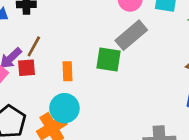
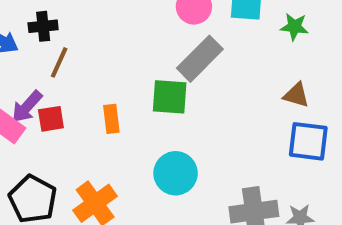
brown line: (34, 46) -> (59, 62), moved
cyan circle: (64, 108) -> (176, 173), moved

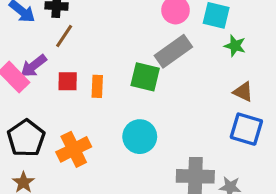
green star: (294, 27) -> (235, 46), moved
red square: (51, 119) -> (68, 81), moved

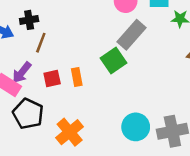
green square: (145, 77) -> (114, 61), turned -35
cyan circle: (140, 137) -> (136, 127), moved
black pentagon: (26, 138) -> (28, 114), moved

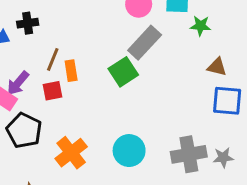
brown line: (41, 43) -> (53, 59), moved
orange rectangle: (77, 77) -> (71, 71), moved
cyan circle: (136, 127) -> (129, 151), moved

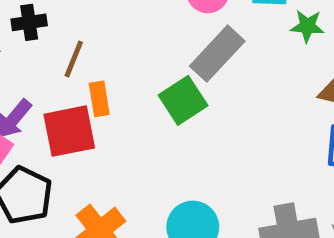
brown line: (53, 59) -> (74, 59), moved
red square: (52, 91) -> (69, 131), size x1.6

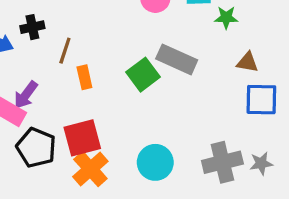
gray rectangle: (217, 54) -> (177, 59), moved, turned 75
red square: (69, 131) -> (82, 138), moved

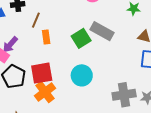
cyan circle: (155, 162) -> (82, 75), moved

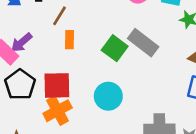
green square: (81, 38) -> (115, 48), turned -30

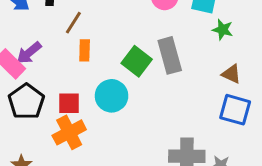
gray rectangle: (143, 43) -> (170, 55), turned 36
red square: (57, 85) -> (69, 103), size x0.7
cyan circle: (108, 96) -> (112, 96), moved

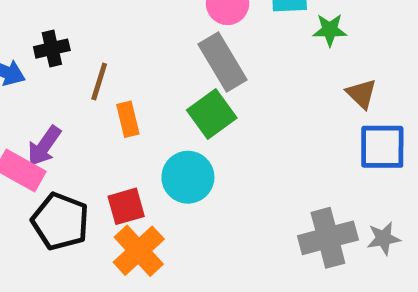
gray rectangle: (170, 55) -> (222, 62), moved
green square: (137, 61) -> (212, 114), turned 32
brown triangle: (231, 74) -> (361, 94), turned 35

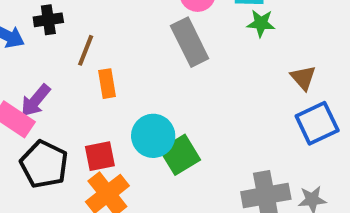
green star: (330, 30) -> (261, 23), moved
green square: (212, 114) -> (180, 155), moved
blue square: (382, 147) -> (317, 123), turned -30

